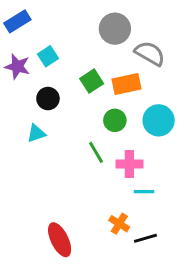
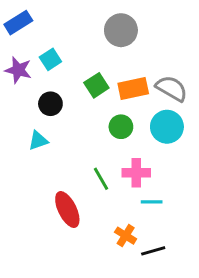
gray semicircle: (150, 53) -> (172, 88), moved
green line: (96, 152) -> (101, 179), moved
red ellipse: (60, 240) -> (67, 210), moved

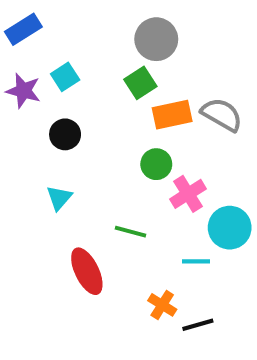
green square: (96, 85) -> (140, 83), moved
cyan circle: (167, 127) -> (230, 228), moved
cyan triangle: (38, 141) -> (59, 198), moved, turned -30
pink cross: (136, 173) -> (188, 194), moved, turned -32
green line: (101, 179) -> (130, 232), turned -45

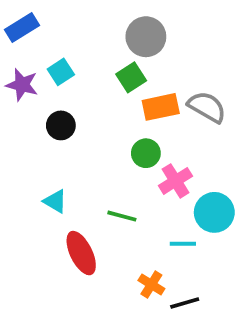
cyan triangle: (59, 198) -> (55, 201), moved, turned -40

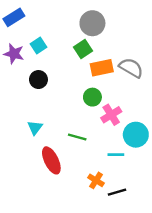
cyan triangle: (55, 201) -> (35, 128), turned 35

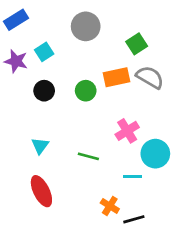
gray circle: (92, 23) -> (86, 26), moved
green square: (83, 49) -> (137, 44), moved
green circle: (92, 97) -> (86, 91), moved
red ellipse: (51, 160) -> (41, 191), moved

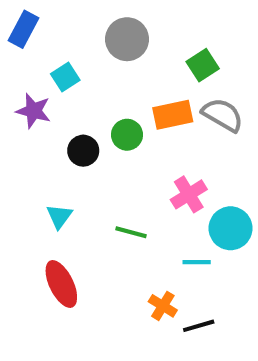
blue rectangle: (16, 20) -> (24, 29), turned -30
purple star: (16, 61) -> (33, 111), moved
black circle: (44, 91) -> (83, 151), moved

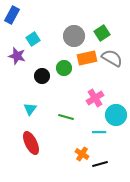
gray circle: (127, 39) -> (74, 36), moved

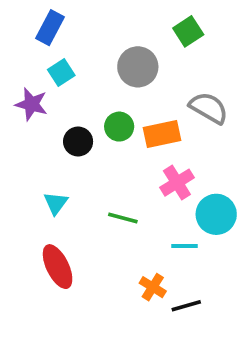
blue rectangle: (12, 15) -> (50, 28), moved
green square: (102, 33) -> (188, 31), moved
orange rectangle: (87, 58) -> (162, 134), moved

